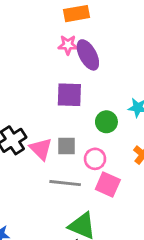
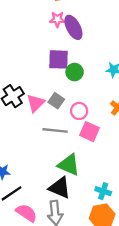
green circle: (106, 122) -> (75, 72), moved
gray square: (67, 146) -> (56, 101), turned 35
pink triangle: (41, 149) -> (36, 103), turned 30

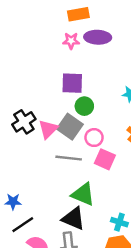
purple ellipse: (73, 27) -> (98, 37), moved, turned -60
green circle: (75, 72) -> (84, 106), moved
gray square: (56, 101) -> (70, 127), size x1.5

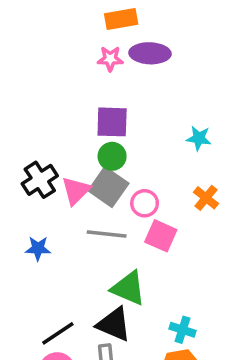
green circle: (84, 106) -> (112, 156), moved
blue star: (13, 202) -> (38, 248), moved
black line: (23, 225) -> (58, 333), moved

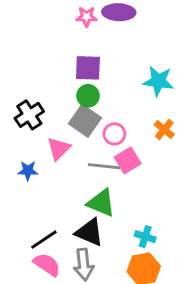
cyan star: (199, 138) -> (158, 81), size x1.5
pink triangle: (76, 191) -> (59, 149), moved
gray line: (107, 234) -> (104, 166), moved
pink square: (161, 236) -> (128, 160), turned 35

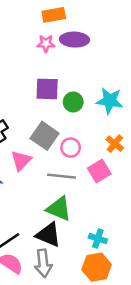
green circle: (88, 96) -> (73, 102), moved
pink square: (128, 160) -> (99, 171), moved

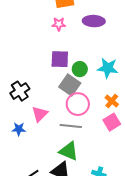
purple ellipse: (74, 40) -> (94, 21), moved
gray square: (45, 136) -> (70, 85), moved
pink circle: (71, 148) -> (78, 104), size x1.5
pink square: (99, 171) -> (112, 122), moved

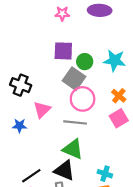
black cross: (20, 91) -> (21, 85), turned -36

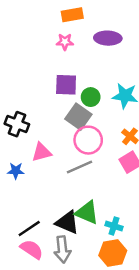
pink triangle: (42, 110) -> (41, 152), turned 30
gray line: (75, 122) -> (80, 167), turned -30
green triangle: (73, 149) -> (87, 212), moved

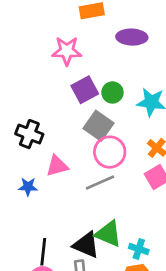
pink star: (65, 42) -> (67, 51), moved, size x1.5
purple square: (66, 85) -> (85, 90), turned -30
green circle: (91, 97) -> (112, 92), moved
black line: (29, 228) -> (43, 252), turned -50

